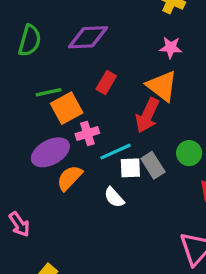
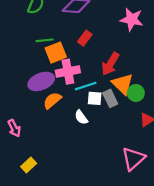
pink star: (171, 48) -> (132, 19), size x1.5
orange triangle: (162, 86) -> (122, 84), moved
pink cross: (87, 134) -> (68, 72), size x1.5

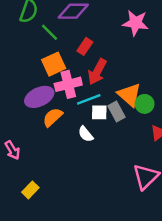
green line: (45, 40) -> (50, 32), moved, turned 54
red arrow: (110, 64) -> (97, 72), moved

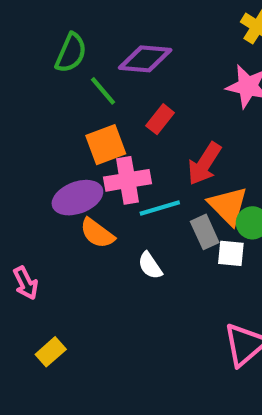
red arrow: (97, 72) -> (204, 164), moved
white square: (99, 112) -> (231, 253), moved
orange semicircle: (53, 117) -> (97, 233), turned -105

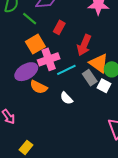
white square: (231, 253) -> (104, 86), turned 32

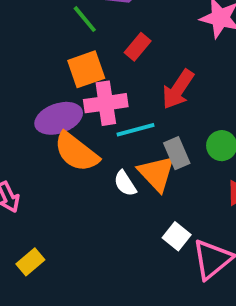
orange triangle: (99, 63) -> (156, 173), moved
white square: (104, 86) -> (177, 236), moved
orange semicircle: (39, 87) -> (76, 152), size x1.4

